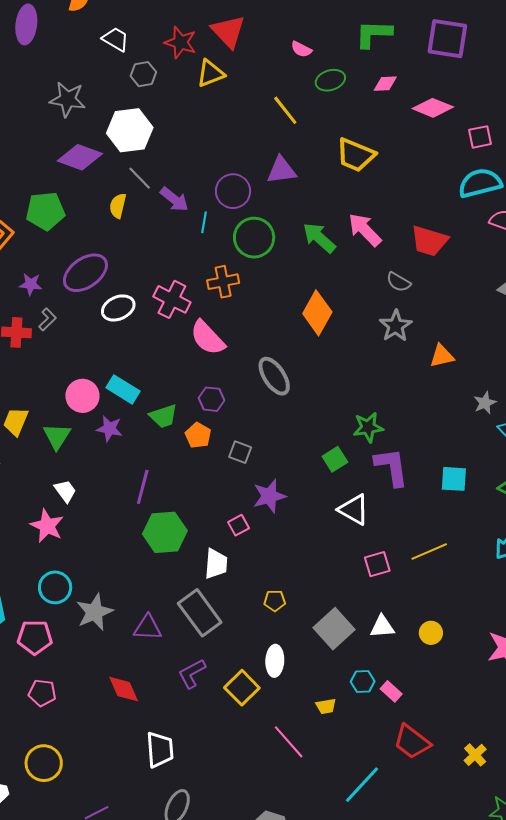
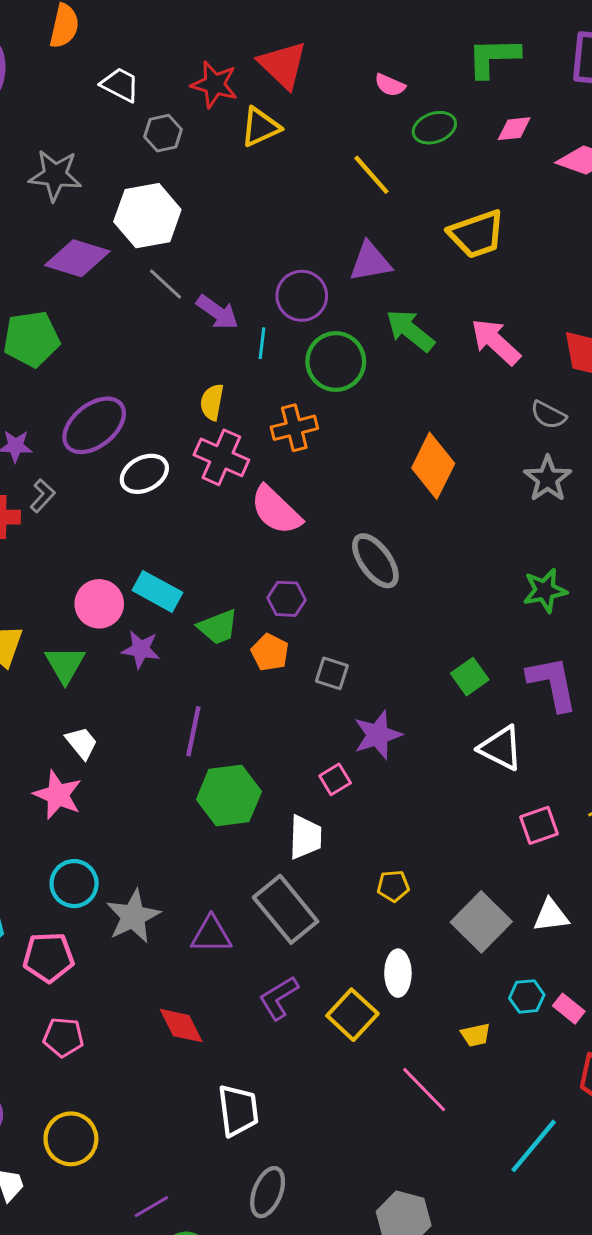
yellow trapezoid: (356, 155) -> (477, 234), turned -39
yellow semicircle: (118, 206) -> (212, 402), moved
green arrow: (319, 238) -> (410, 331), moved
green star: (368, 427) -> (545, 590), moved

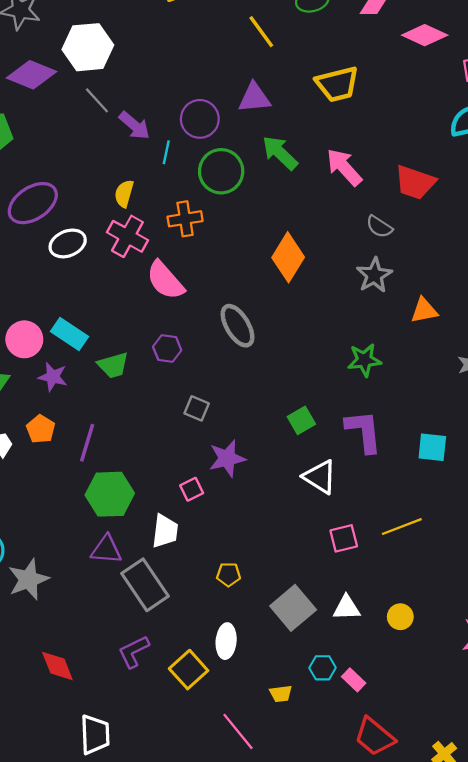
orange pentagon: (270, 652) -> (41, 429), moved
purple triangle: (211, 935) -> (106, 550), moved

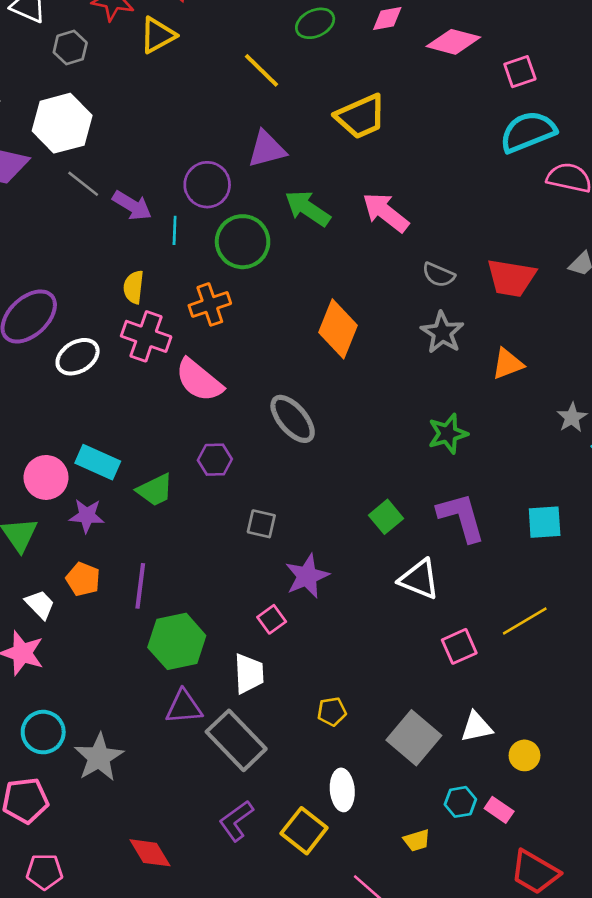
red trapezoid: (415, 182) -> (511, 278), moved
yellow circle: (400, 617) -> (524, 755), moved

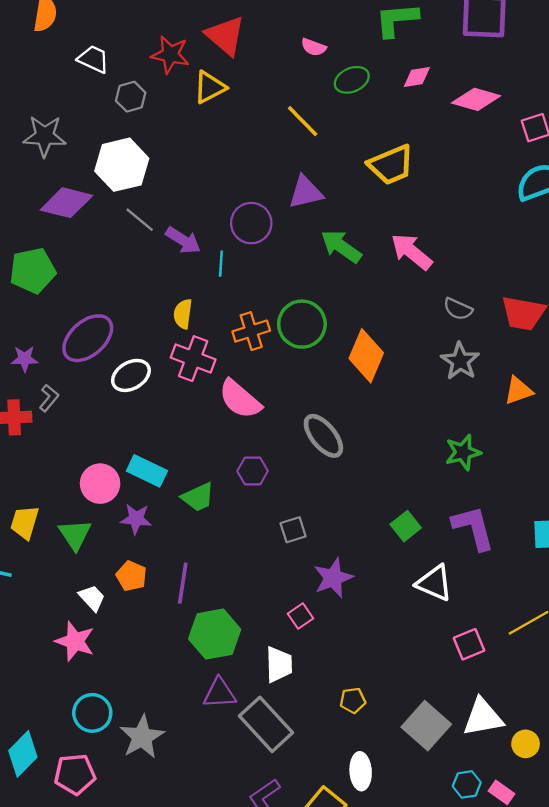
green circle: (243, 242) -> (302, 324), moved
gray square: (261, 524) -> (293, 530), turned -32
white triangle: (476, 727) -> (483, 717), size x1.4

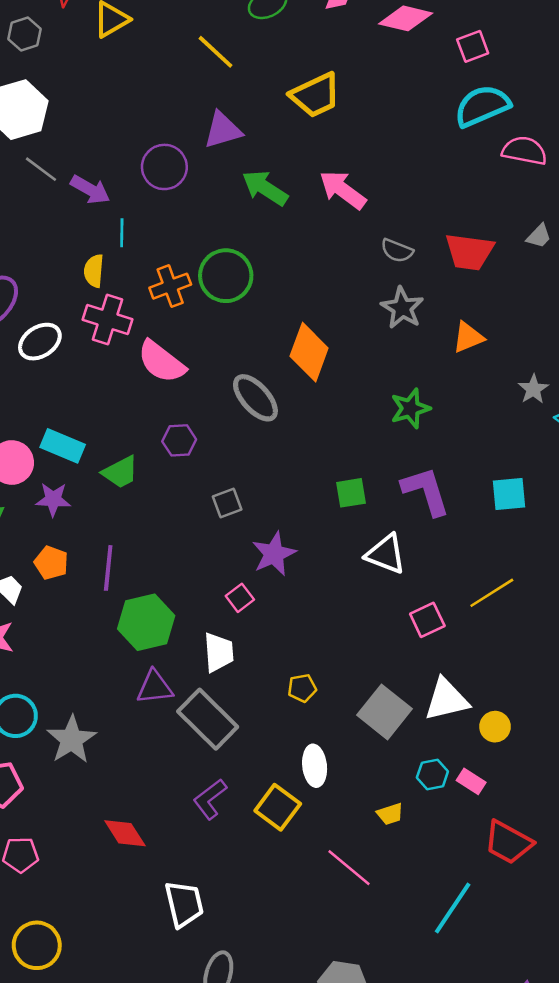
cyan line: (221, 264) -> (122, 233), moved
orange diamond: (366, 356) -> (309, 352), moved
green square: (406, 526) -> (351, 493), turned 32

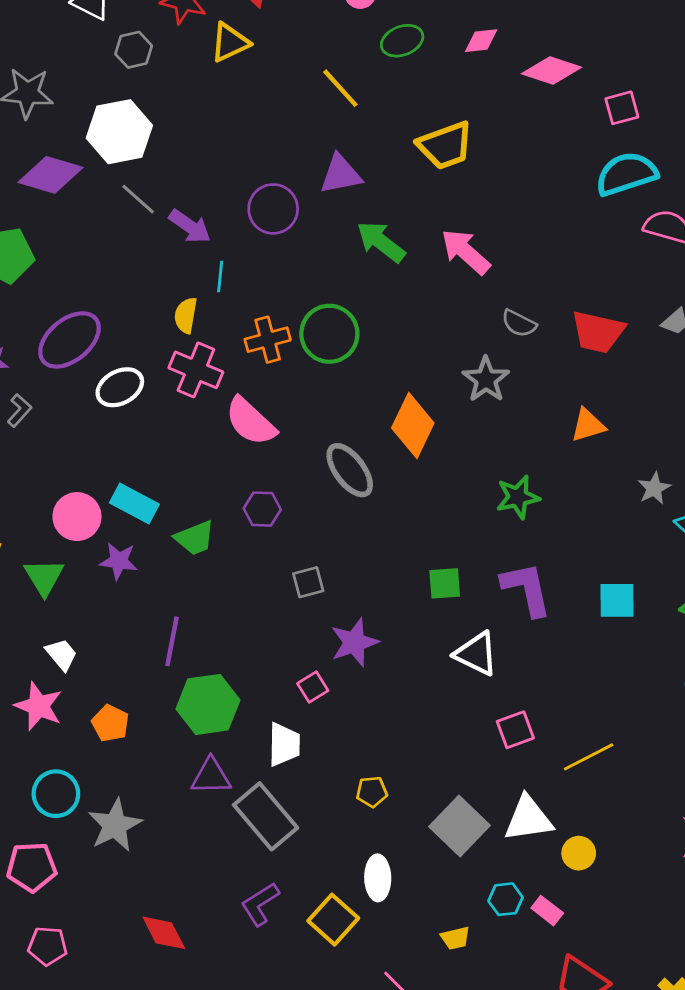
gray star: (402, 308) -> (486, 379), moved
orange pentagon: (51, 563) -> (110, 723), moved
yellow line: (492, 593) -> (589, 757), moved

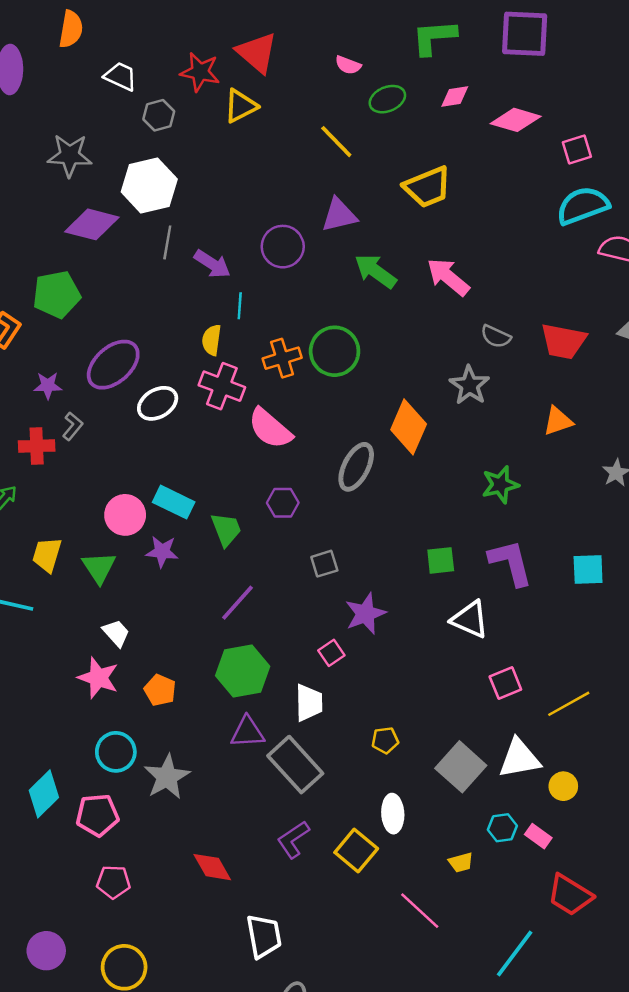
gray line: (138, 199) -> (167, 242), turned 60
gray ellipse: (350, 470) -> (356, 467), turned 66
green trapezoid: (195, 538) -> (226, 529), turned -87
purple line: (172, 641) -> (238, 603), moved, turned 33

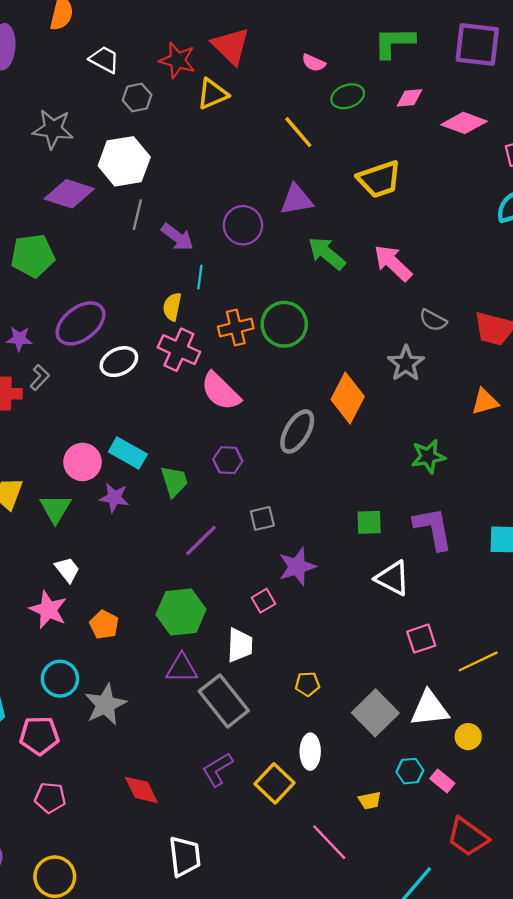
purple line: (238, 603) -> (201, 540), moved

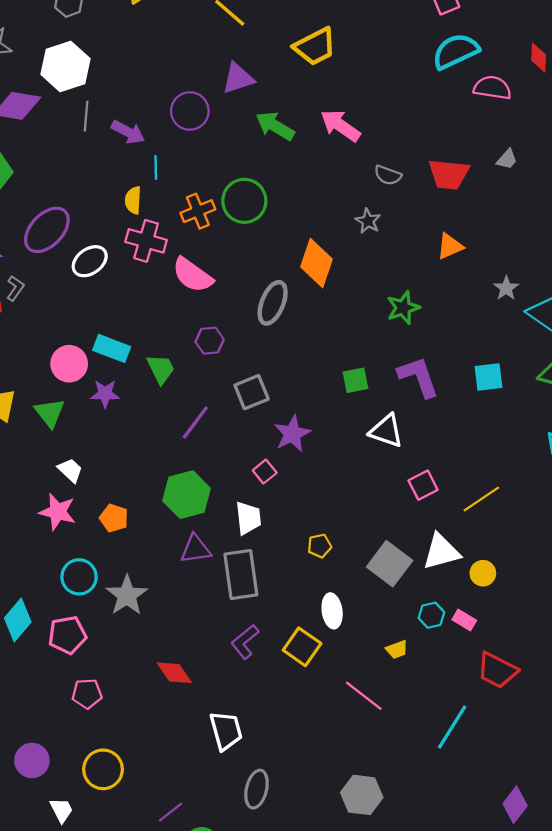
gray star: (406, 363) -> (368, 221), size x0.7
gray square: (262, 518) -> (252, 392), size x1.4
gray rectangle: (224, 701) -> (241, 574), turned 39

